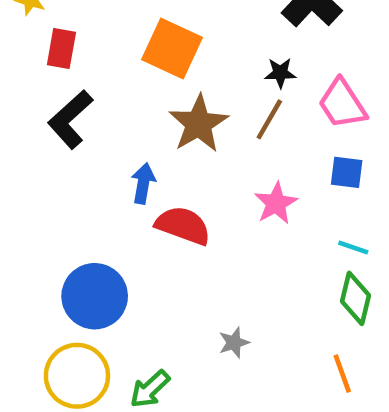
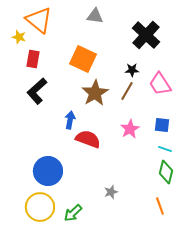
blue square: (347, 172) -> (162, 125), moved

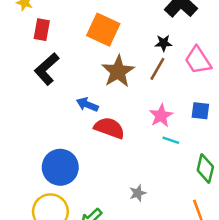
blue arrow: (70, 120) -> (87, 105), turned -78
cyan line: (165, 149) -> (171, 140), moved

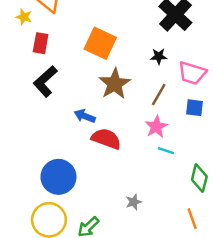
pink trapezoid: (198, 60) -> (192, 73), turned -40
brown line: (157, 69) -> (159, 95), moved
blue square: (200, 111) -> (195, 108), moved

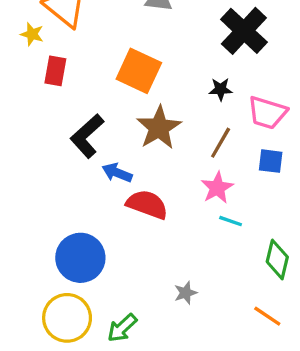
black L-shape: (45, 81) -> (87, 136), moved
orange line: (192, 219) -> (267, 316), turned -36

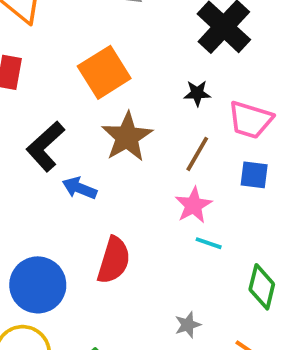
orange square: (139, 71) -> (104, 72), turned 33
red semicircle: (147, 204) -> (114, 260), moved, turned 87
gray star: (186, 293) -> (188, 325), moved

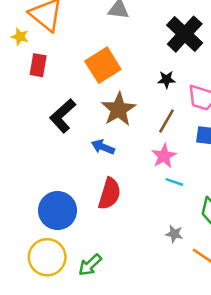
blue arrow: (80, 188) -> (103, 147), moved
gray star: (188, 325) -> (174, 234), moved, turned 30

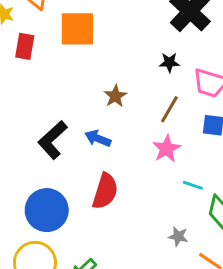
orange square: (103, 65) -> (77, 29), moved, turned 32
brown star: (119, 109) -> (115, 96), size x0.6
black L-shape: (63, 116) -> (53, 140), moved
cyan line: (174, 182) -> (193, 185), moved

